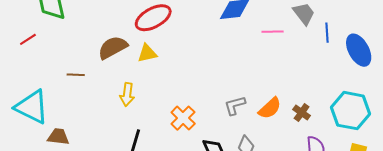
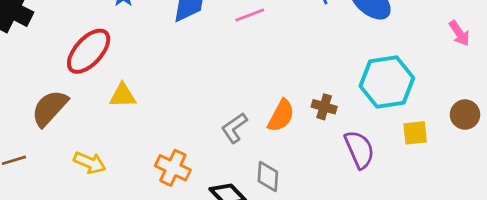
yellow triangle: (147, 53) -> (123, 96), moved, turned 30
yellow arrow: (127, 94) -> (90, 163), turned -55

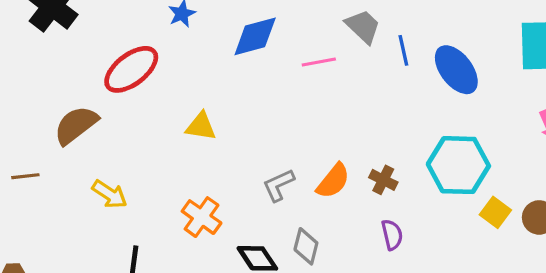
yellow triangle: (123, 96) -> (201, 126), moved
yellow square: (415, 133) -> (495, 212), moved, turned 32
purple semicircle: (359, 150) -> (392, 235), moved, size x0.7

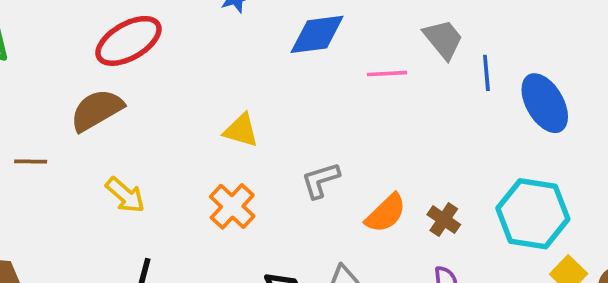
red ellipse: (131, 69) -> (129, 41), moved
gray L-shape: (278, 185) -> (321, 180), moved
orange cross: (202, 217) -> (232, 206), moved

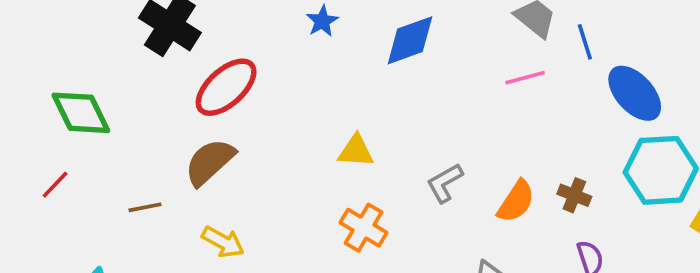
pink line: (387, 74) -> (525, 78), moved
blue ellipse: (545, 103) -> (635, 93), moved
brown line: (31, 161) -> (145, 207), moved
yellow arrow: (125, 195) -> (223, 242), moved

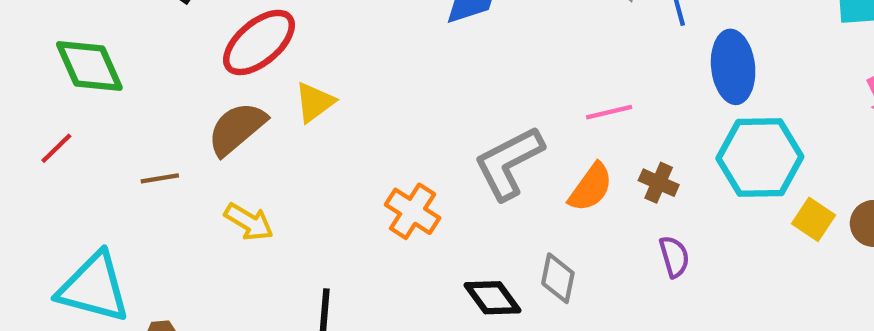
pink line: (525, 78) -> (609, 112), moved
blue ellipse: (635, 93) -> (733, 67), turned 34
yellow triangle: (356, 151) -> (315, 102), moved, turned -42
gray L-shape: (445, 183) -> (509, 163), size x1.6

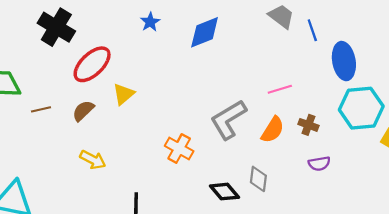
brown semicircle: (237, 129) -> (83, 111), size x0.7
brown line: (160, 178) -> (41, 109), moved
purple semicircle: (674, 257) -> (319, 164), turned 100

